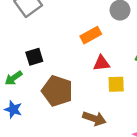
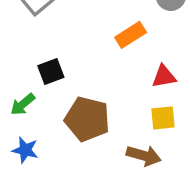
red triangle: (101, 63) -> (164, 76), moved
yellow square: (116, 84) -> (163, 118), moved

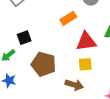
red triangle: (164, 76) -> (86, 41), size x1.5

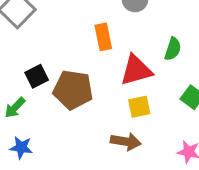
orange rectangle: (68, 18) -> (103, 37), turned -63
brown pentagon: (44, 64) -> (73, 90), moved

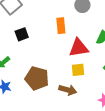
black square: (37, 76) -> (22, 34), moved
brown pentagon: (73, 90) -> (37, 78), moved

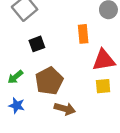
brown pentagon: (37, 78) -> (49, 81), moved, turned 30
brown arrow: (68, 90) -> (65, 109), moved

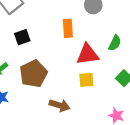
brown arrow: (65, 109) -> (59, 105), moved

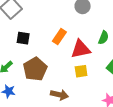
orange rectangle: (68, 28) -> (59, 37), moved, turned 42
black square: (22, 37) -> (23, 38), turned 32

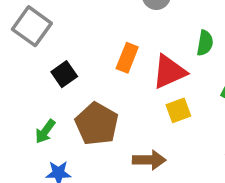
black square: (23, 38) -> (64, 74), turned -32

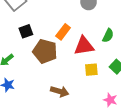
yellow square: (178, 110) -> (91, 70), moved
brown pentagon: (97, 124) -> (45, 51), moved, turned -30

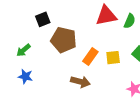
orange rectangle: (63, 32) -> (90, 57), moved
red triangle: (84, 46) -> (106, 16), moved

